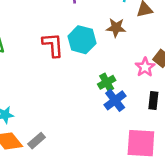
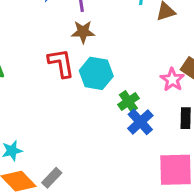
brown star: (116, 28) -> (83, 32), moved
cyan hexagon: (82, 40) -> (96, 73), moved

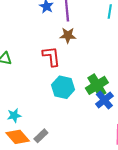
cyan hexagon: (96, 73) -> (63, 87), moved
green cross: (128, 101) -> (97, 85), size x1.5

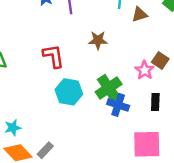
brown star: (68, 35) -> (98, 40), moved
blue cross: (104, 100) -> (118, 105), turned -30

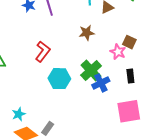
brown star: (98, 40) -> (87, 33), moved
red L-shape: (53, 56) -> (43, 52), turned 55
blue cross: (118, 105) -> (101, 83), turned -36

